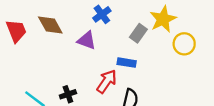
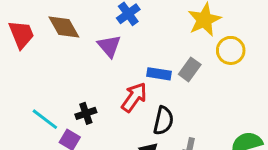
gray rectangle: (138, 33) -> (190, 69), moved
purple triangle: (87, 40) -> (109, 46), turned 30

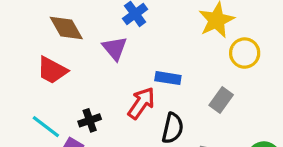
red trapezoid: (21, 34) -> (52, 70), moved, turned 140
gray rectangle: (190, 69) -> (221, 100), moved

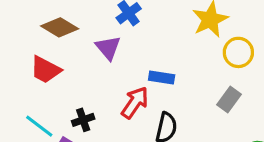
brown diamond: (66, 28) -> (60, 27), turned -30
gray rectangle: (221, 100) -> (229, 99), moved

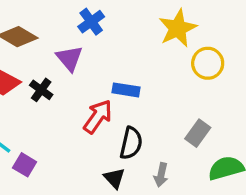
gray rectangle: (229, 99) -> (198, 133), moved
black cross: (83, 120) -> (41, 90), moved, turned -35

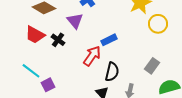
blue rectangle: (126, 90) -> (109, 40), turned -35
purple square: (25, 165) -> (48, 85), turned 32

